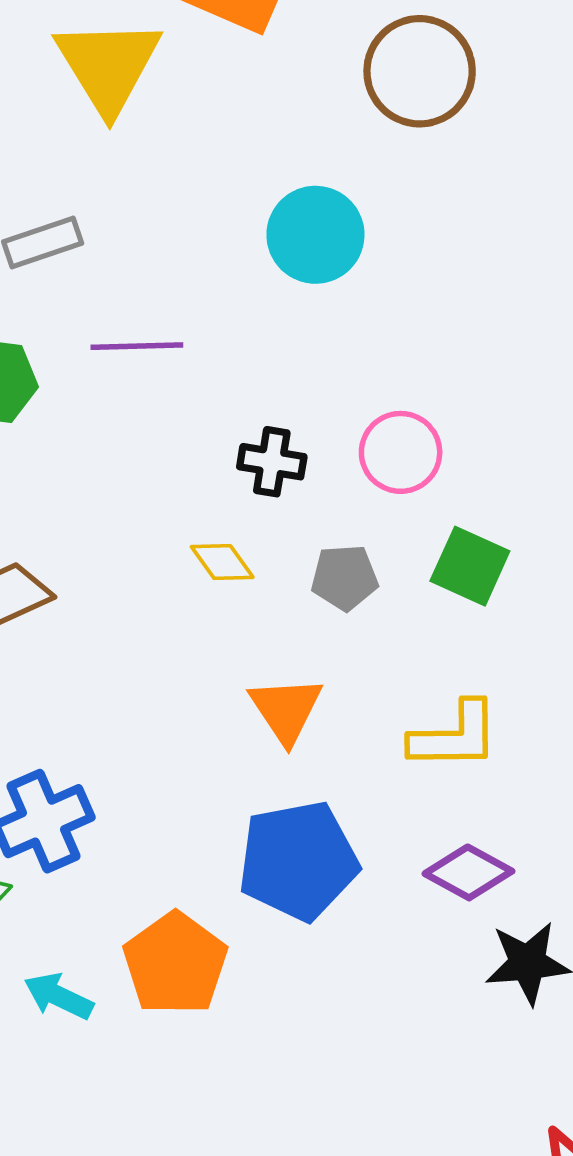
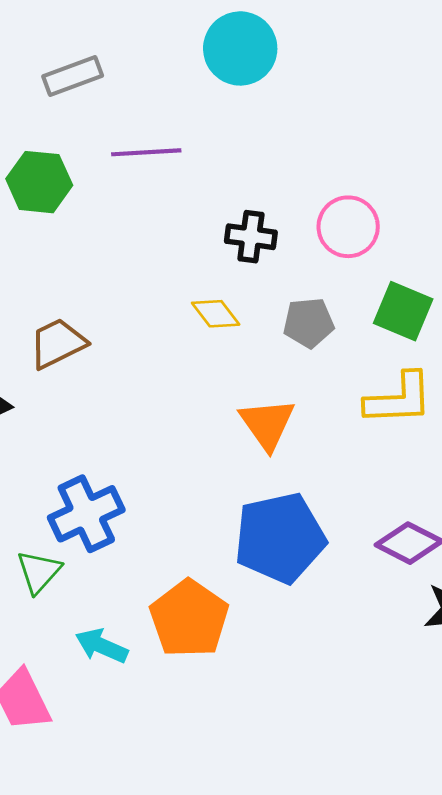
cyan circle: (315, 235) -> (240, 48), moved
yellow L-shape: (455, 736) -> (399, 399), moved

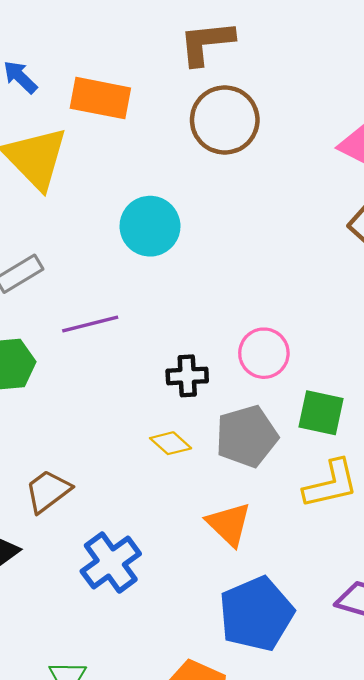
gray pentagon: (309, 323) -> (247, 436), size x1.5
blue cross: (86, 514) -> (111, 562), moved

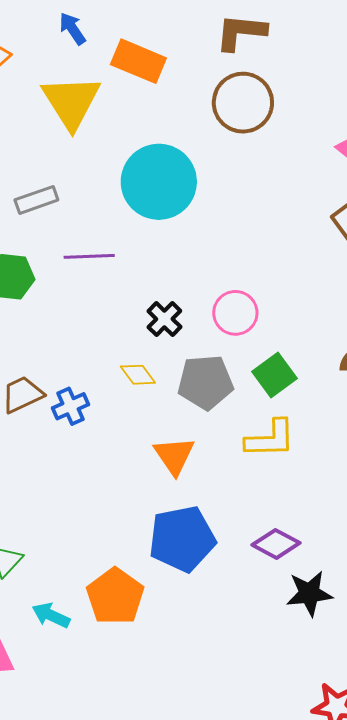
cyan circle: (150, 226) -> (159, 182), size x1.4
black cross: (187, 376) -> (164, 319), turned 36
green square: (321, 413) -> (274, 375), turned 30
blue cross: (111, 562) -> (70, 406), moved, size x0.7

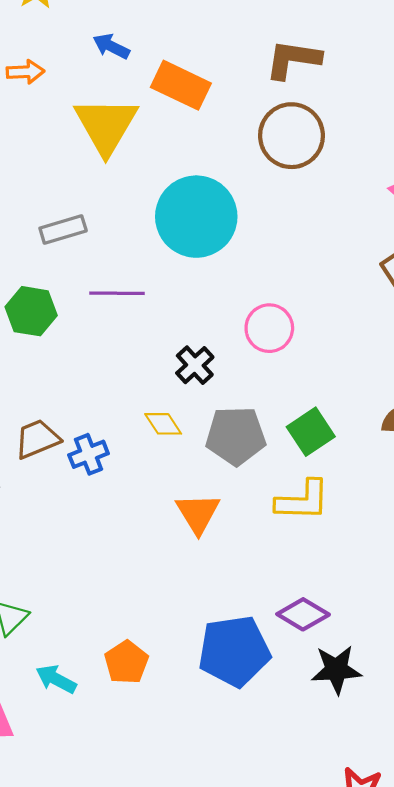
blue arrow: (72, 29) -> (111, 46), turned -32
pink circle: (235, 313) -> (269, 328), moved
blue pentagon: (182, 539) -> (234, 651), moved
orange pentagon: (115, 596) -> (126, 662), size x0.7

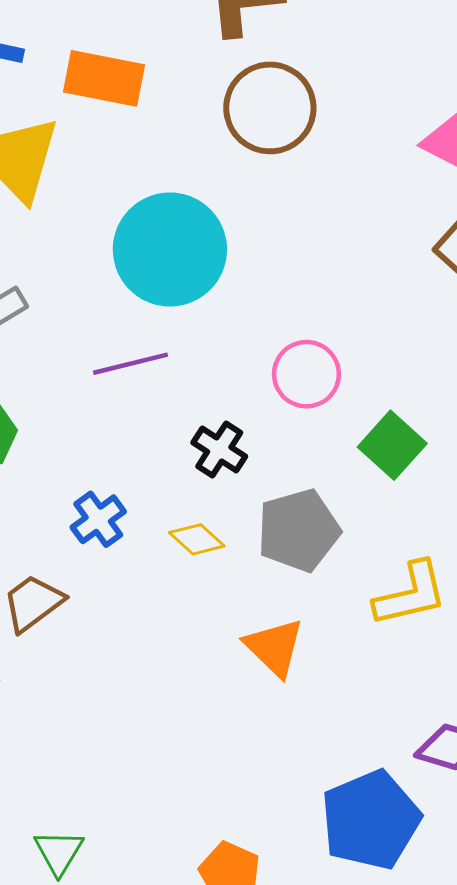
purple line: (117, 293) -> (130, 364), moved
green square: (311, 432) -> (392, 445), moved
blue cross: (89, 454) -> (98, 519), moved

